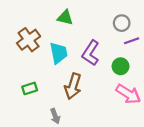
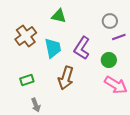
gray arrow: (55, 116) -> (36, 105), moved

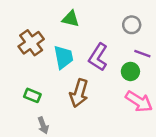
purple line: (119, 37) -> (142, 54), moved, turned 40
green rectangle: (27, 80) -> (32, 95), turned 40

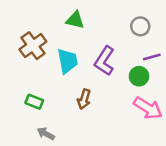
purple line: (142, 54) -> (152, 57), turned -35
brown arrow: (79, 93) -> (84, 99), size x0.7
gray arrow: (43, 125) -> (46, 134), turned 140

